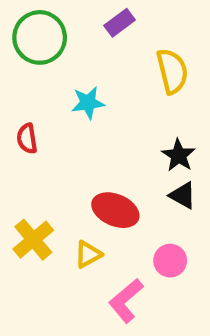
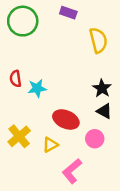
purple rectangle: (120, 23) -> (68, 13), turned 56
cyan star: (88, 103) -> (37, 88), moved
pink circle: (170, 261) -> (95, 139), moved

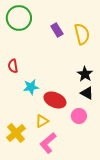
purple rectangle: (68, 13) -> (57, 30), moved, turned 40
cyan star: (37, 88) -> (31, 87), moved
yellow cross: (19, 136) -> (16, 133), moved
pink L-shape: (72, 171) -> (48, 143), moved

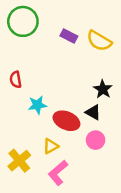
purple rectangle: (57, 30) -> (69, 36), turned -32
yellow semicircle: (82, 34) -> (99, 41), turned 135
black triangle: (87, 93) -> (93, 112), moved

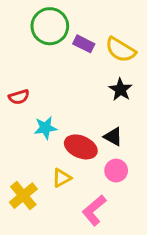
green circle: (23, 21) -> (50, 26), moved
red semicircle: (16, 80) -> (19, 97), turned -98
black star: (103, 89) -> (121, 90), moved
pink L-shape: (58, 173) -> (94, 210), moved

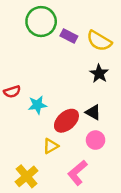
red semicircle: (19, 97) -> (12, 92), moved
red ellipse: (81, 147) -> (66, 121), turned -65
yellow cross: (23, 196) -> (27, 176), moved

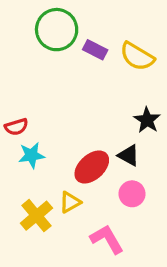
black star: (99, 74) -> (147, 120), moved
cyan star: (37, 105) -> (31, 155), moved
pink L-shape: (77, 173) -> (107, 239), turned 100
yellow cross: (27, 176) -> (36, 216), moved

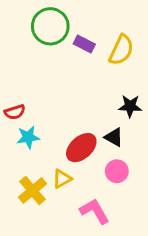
yellow semicircle: (137, 56) -> (121, 50), turned -96
black star: (147, 120) -> (130, 106), turned -30

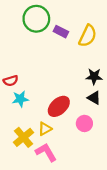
black triangle: (114, 137) -> (94, 98), moved
pink L-shape: (95, 211) -> (46, 152), moved

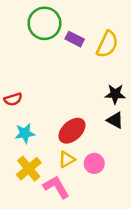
cyan star: (20, 99) -> (25, 133), moved
pink circle: (84, 123) -> (94, 163), moved
yellow triangle: (45, 129) -> (67, 159), moved

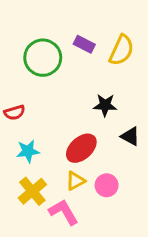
green circle: (44, 23) -> (43, 58), moved
black star: (115, 94) -> (105, 105), moved

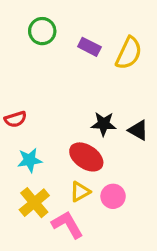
green circle: (43, 58) -> (42, 31), moved, size x0.7
black star: (105, 105) -> (104, 124), moved
black triangle: (130, 136) -> (138, 130), moved
red ellipse: (81, 148) -> (86, 157), turned 76

